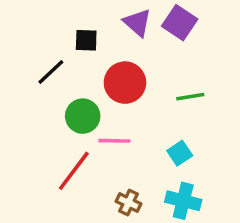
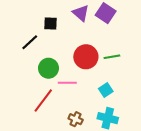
red circle: (125, 83) -> (86, 57), moved

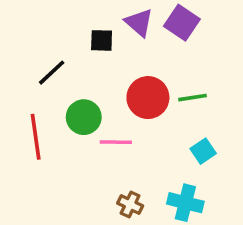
black square: (51, 23) -> (102, 40), moved
cyan square: (106, 90) -> (203, 151), moved
red line: (43, 100) -> (36, 137), moved, turned -45

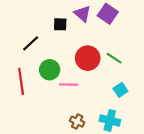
green line: (192, 98) -> (114, 58), turned 42

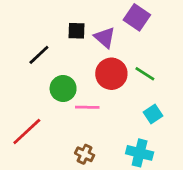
purple triangle: (82, 14) -> (105, 37), moved
red line: (21, 81) -> (27, 131), moved, turned 55
brown cross: (77, 122) -> (85, 154), moved

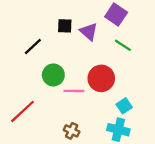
red circle: (111, 74) -> (101, 78), moved
green line: (145, 74) -> (123, 45), moved
cyan square: (153, 114) -> (124, 106), moved

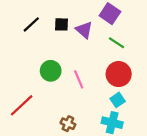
black line: (33, 46) -> (31, 24), moved
red circle: (101, 78) -> (119, 74), moved
pink line: (74, 91) -> (79, 79), moved, turned 66

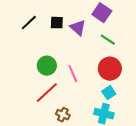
red line: (22, 105) -> (47, 93), moved

